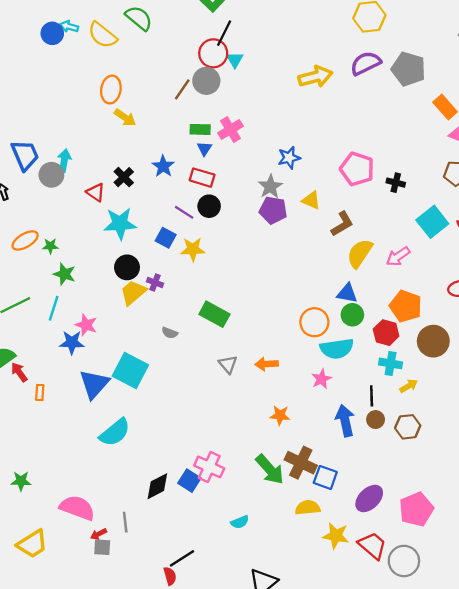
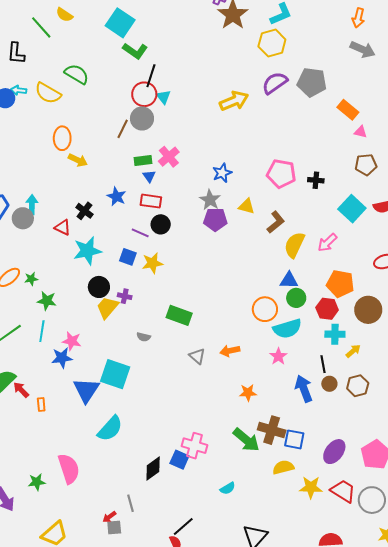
pink semicircle: (77, 508) -> (69, 469), moved, turned 60

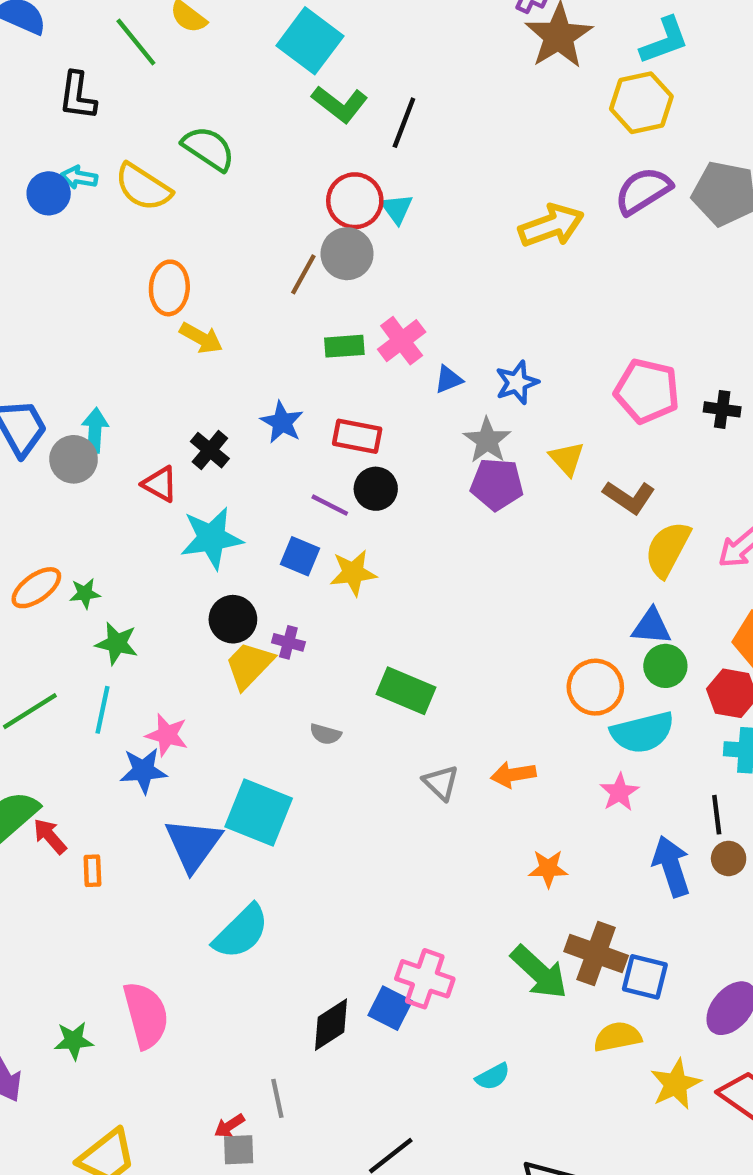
black line: (151, 76) -> (404, 123), moved
blue triangle: (149, 176) -> (449, 379), moved, turned 40
yellow triangle: (247, 206) -> (567, 459), turned 30
brown L-shape: (276, 222) -> (629, 497), turned 70
yellow star: (311, 487) -> (676, 1084), turned -30

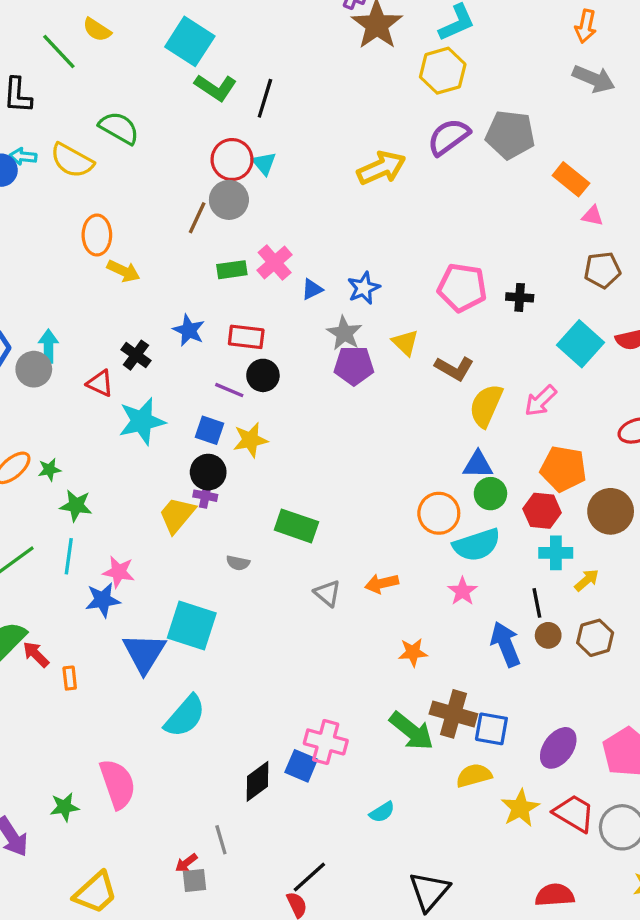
black circle: (233, 619) -> (208, 472), moved

